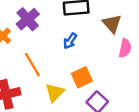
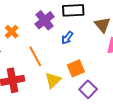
purple cross: (28, 19) -> (45, 20), moved

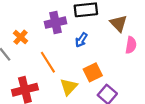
purple cross: (45, 20) -> (55, 23), turned 30

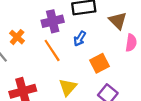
orange line: (48, 62) -> (52, 50), moved
orange square: (93, 72) -> (100, 63), moved

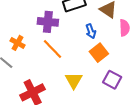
purple cross: (53, 21) -> (48, 22), turned 30
blue arrow: (80, 39) -> (91, 31), moved, turned -40

